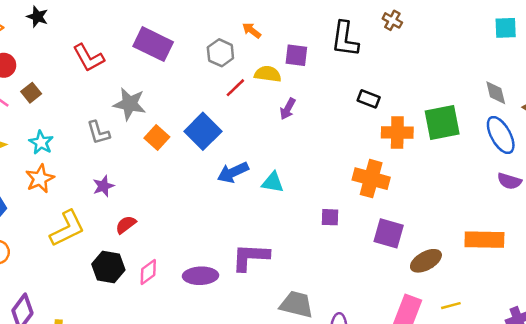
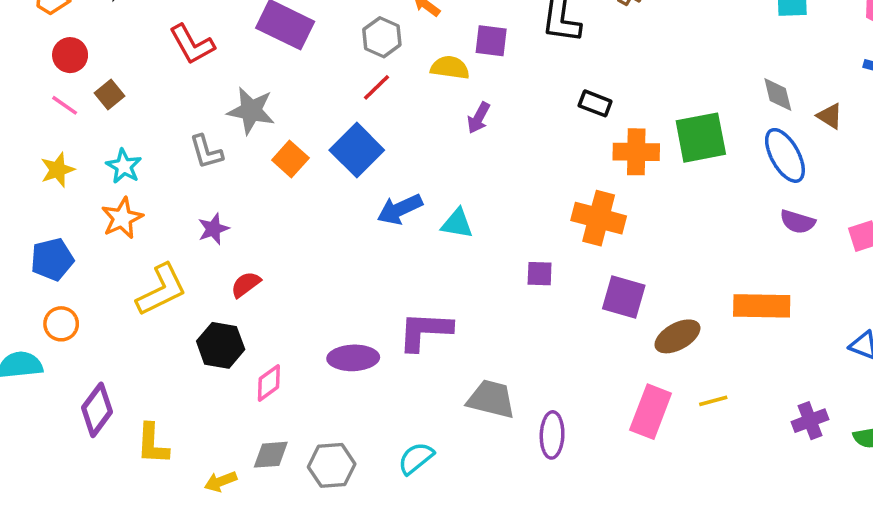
red line: (235, 88) -> (376, 87), moved
pink diamond: (148, 272) -> (269, 383), moved

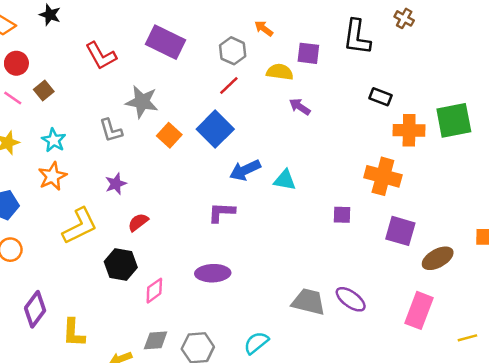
purple arrow: (479, 118) -> (300, 107), turned 95
purple L-shape: (425, 331) -> (221, 212), moved, size x0.7
yellow line: (713, 401) -> (467, 338), moved
purple ellipse: (552, 435) -> (351, 299), moved, turned -56

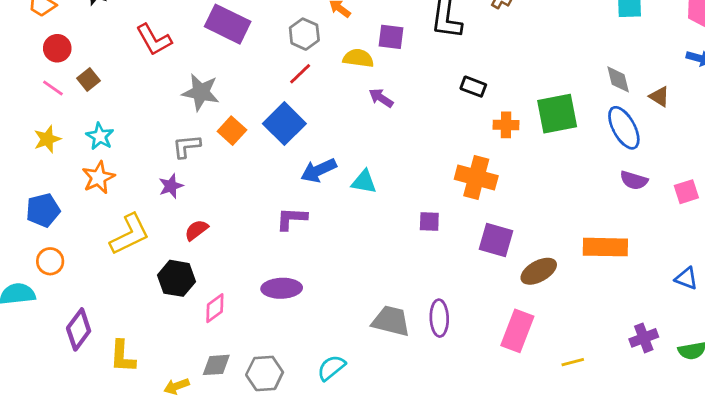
gray L-shape: (111, 130) -> (186, 146), moved, turned 100
orange cross: (409, 130) -> (506, 125), size x0.7
purple ellipse: (351, 299) -> (439, 318), turned 52

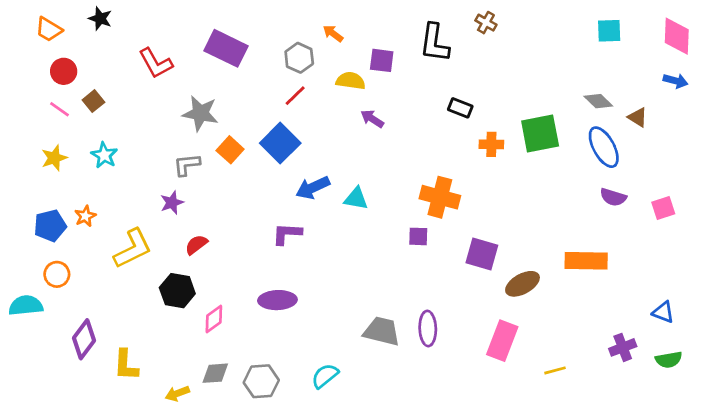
gray diamond: (618, 79) -> (598, 101), turned -32
orange star: (98, 177) -> (85, 216), moved, size x0.7
orange cross: (476, 177) -> (440, 197), moved
blue triangle: (686, 278) -> (663, 312), moved

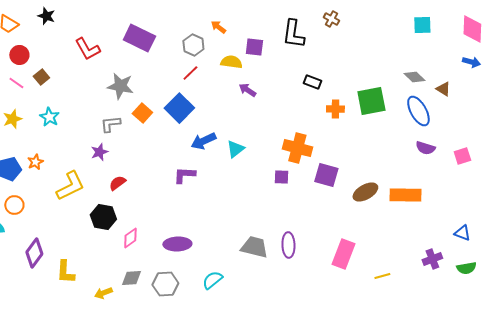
cyan triangle: (356, 199) -> (235, 149), turned -48
purple square: (482, 254) -> (326, 175), moved
brown ellipse: (522, 284) -> (365, 192), moved
purple ellipse: (277, 300) -> (177, 244), moved

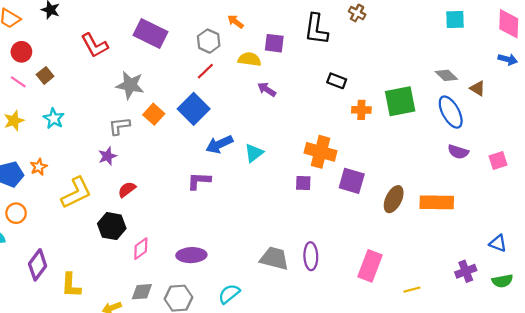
brown ellipse: (365, 192) -> (394, 199), turned -35

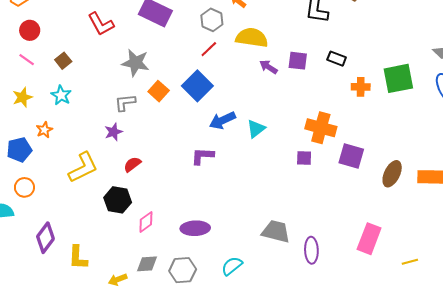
purple square: (274, 43) -> (298, 61), moved
yellow semicircle: (249, 59) -> (252, 38), size x1.4
brown square: (45, 75) -> (63, 61), moved
orange star: (39, 167) -> (44, 130), moved
purple ellipse: (311, 256) -> (311, 250), moved

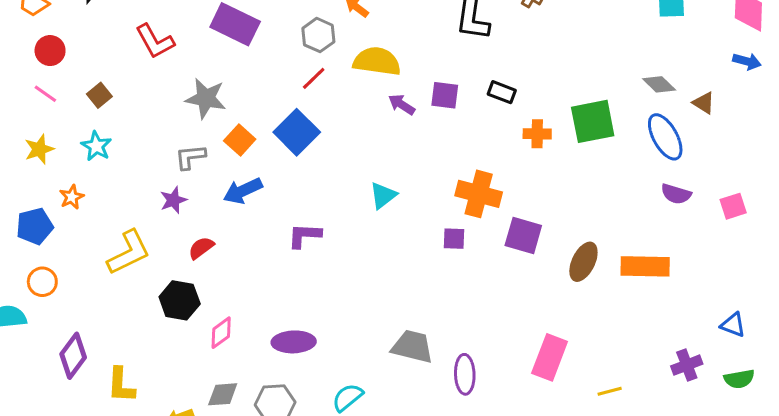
blue arrow: (222, 120) -> (243, 191), moved

